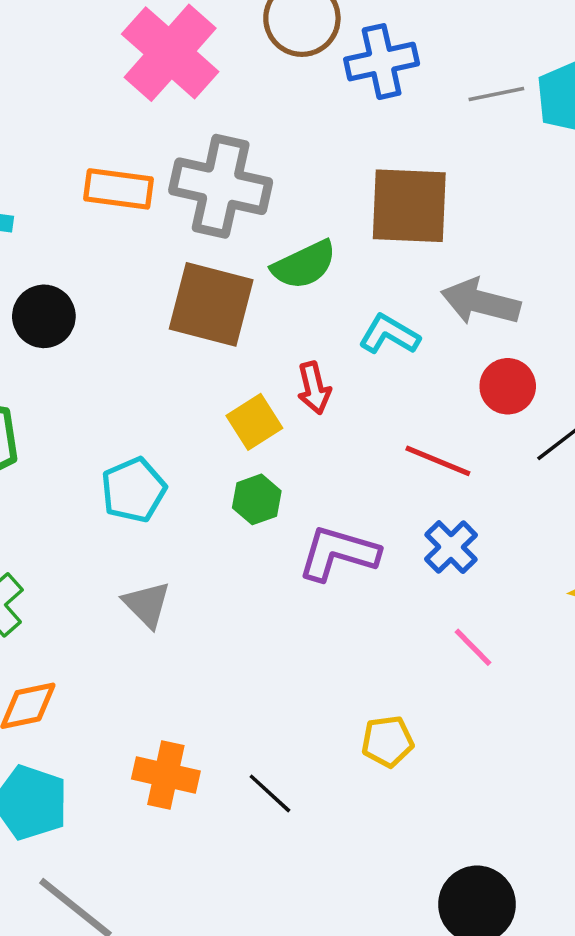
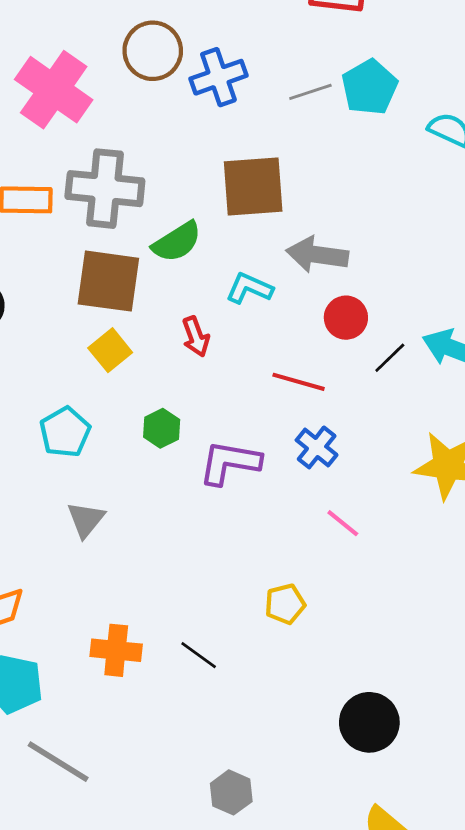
yellow square: (254, 422) -> (110, 350), moved
gray triangle: (147, 604) -> (86, 520), turned 30

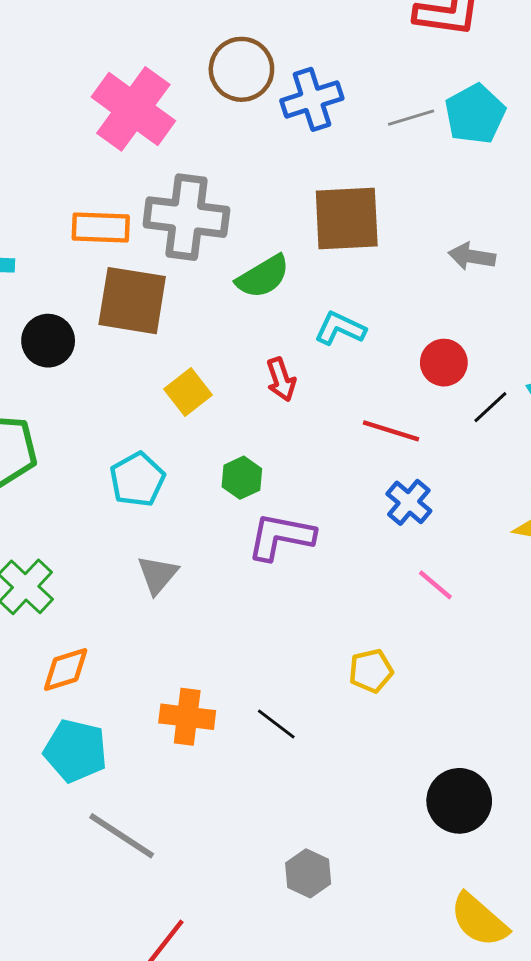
gray arrow: (317, 255) -> (472, 256), moved, size x0.7
brown square: (108, 281) -> (132, 301), moved
purple L-shape: (230, 463) -> (281, 537), moved

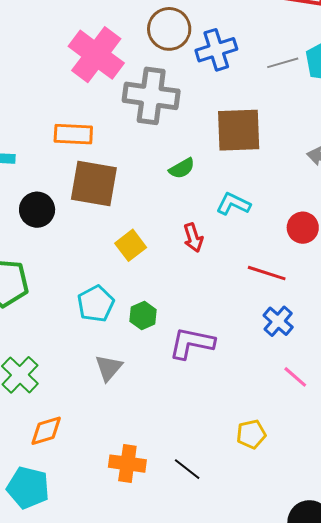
gray cross: (186, 217) -> (151, 96), moved
green semicircle: (263, 277) -> (182, 168), size x0.7
green hexagon: (242, 478) -> (143, 315), moved
cyan pentagon: (76, 751) -> (28, 488), moved

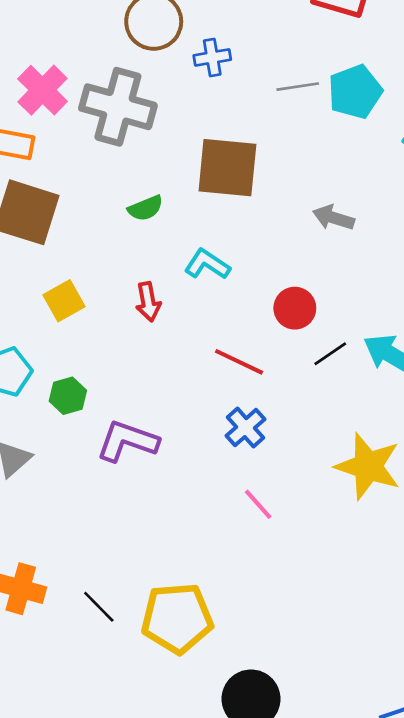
blue cross: (216, 50) -> (212, 57), size x0.7
pink cross: (96, 55) -> (43, 90), moved, size x0.7
yellow pentagon: (251, 434) -> (177, 618), moved, size x1.8

